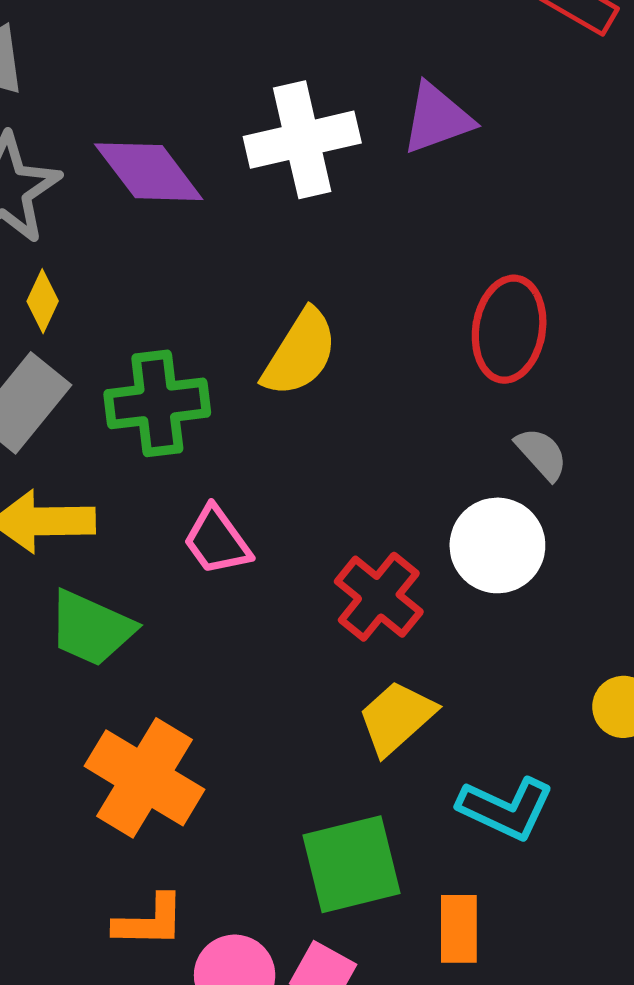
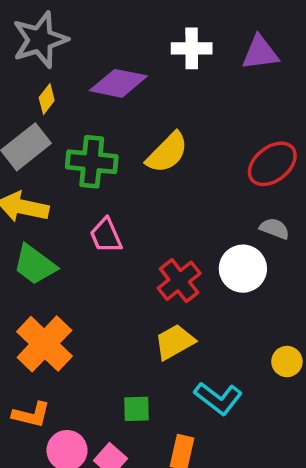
white cross: (302, 140) -> (192, 48), size x0.7
purple diamond: (149, 172) -> (118, 83), moved, turned -54
red ellipse: (509, 329) -> (272, 164), turned 30
gray semicircle: (541, 454) -> (275, 229), turned -40
green square: (352, 864) -> (136, 409), size x0.6

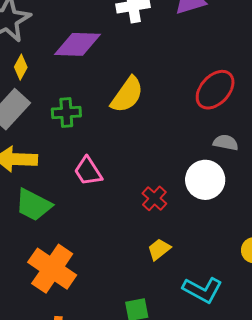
green cross: (92, 162) -> (66, 112), size x0.7
red cross: (179, 281) -> (154, 198), size x0.7
yellow trapezoid: (175, 342) -> (159, 249), size x0.7

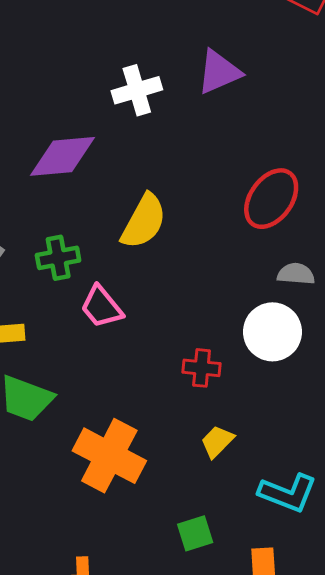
pink trapezoid: (88, 171) -> (102, 307), moved
red cross: (154, 198) -> (202, 368), turned -30
orange cross: (52, 269) -> (109, 456), moved

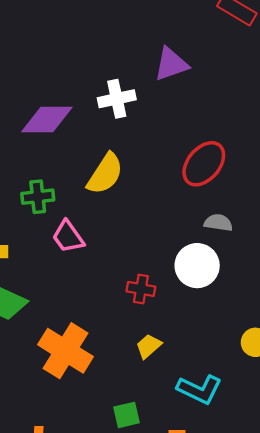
white cross: (137, 90) -> (117, 99), moved

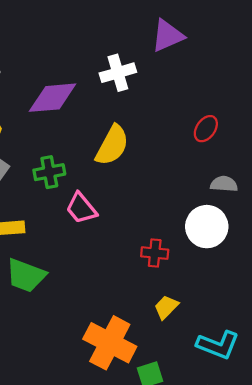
red ellipse: (204, 164) -> (206, 129), size x0.6
orange cross: (65, 351) -> (110, 343), moved

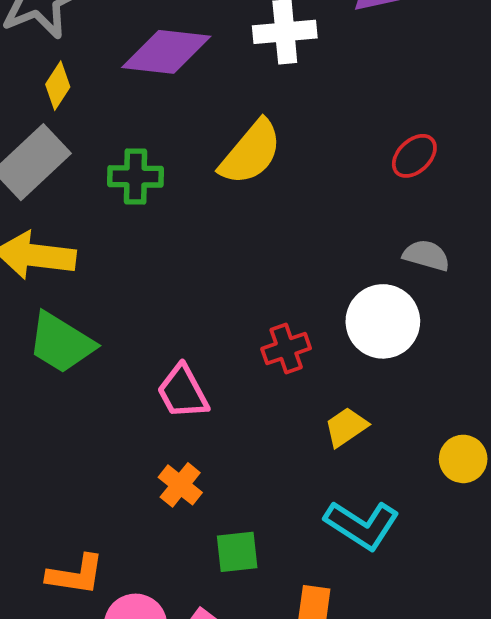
pink trapezoid: (81, 208) -> (183, 392), moved
red cross: (155, 253) -> (286, 348), turned -36
yellow trapezoid: (166, 307) -> (346, 427), moved
orange cross: (110, 343) -> (180, 485), size x0.5

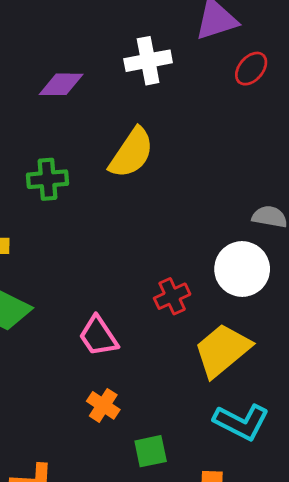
purple diamond: (166, 52) -> (61, 84), size x0.7
red ellipse: (414, 156) -> (251, 69), moved
yellow trapezoid: (346, 427) -> (222, 350), size x1.8

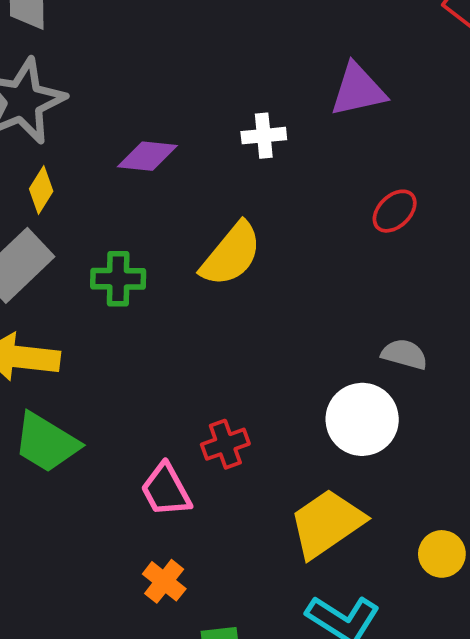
white cross: (148, 61) -> (264, 136), size x0.7
red ellipse: (251, 69) -> (395, 211), moved
red cross: (172, 296) -> (225, 444), moved

